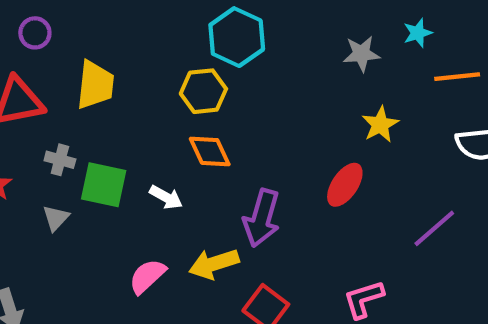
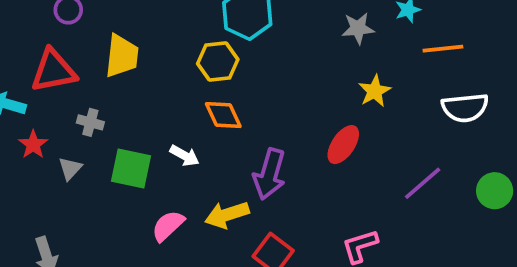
green square: (104, 185) -> (131, 169), moved
gray triangle: (56, 218) -> (70, 169), moved

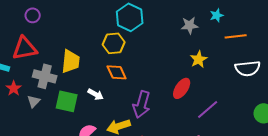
yellow trapezoid: (122, 56) -> (71, 61), moved
gray cross: (90, 122) -> (45, 76), size x1.6
purple line: (423, 183) -> (208, 109), moved

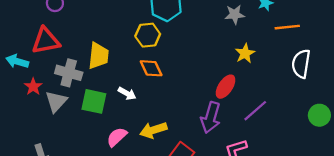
white semicircle: (248, 68) -> (301, 64), turned 105
gray triangle: (34, 101) -> (56, 101), size x1.5
purple arrow: (142, 104) -> (211, 117), moved

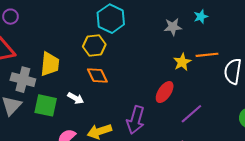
orange line: (287, 27) -> (207, 55), moved
purple arrow: (211, 117) -> (136, 120), moved

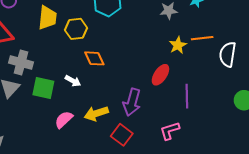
yellow hexagon: (94, 45) -> (76, 29), moved
yellow trapezoid: (50, 64) -> (47, 18), moved
purple line: (191, 114) -> (187, 96), turned -50

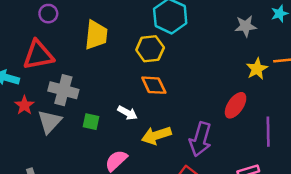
yellow hexagon: (76, 29) -> (150, 49), moved
green square: (43, 88) -> (91, 122), size x0.6
yellow arrow: (96, 113) -> (156, 135), moved

